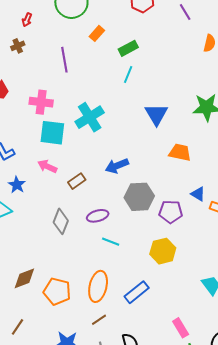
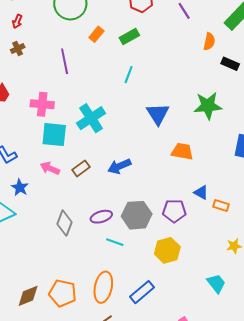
red arrow: (27, 20) -> (17, 21), moved
green rectangle: (128, 48) -> (129, 37), moved
brown rectangle: (77, 181) -> (81, 168), moved
gray hexagon: (139, 197) -> (137, 215), moved
brown diamond: (24, 278) -> (28, 296), moved

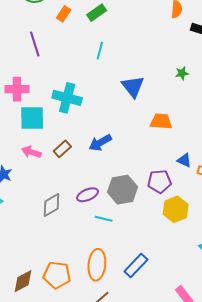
green star: (208, 106) -> (182, 73), size x0.5
cyan cross: (91, 118) -> (67, 98), turned -36
gray diamond: (64, 223) -> (52, 205), turned 45
yellow hexagon: (167, 250) -> (176, 209), moved

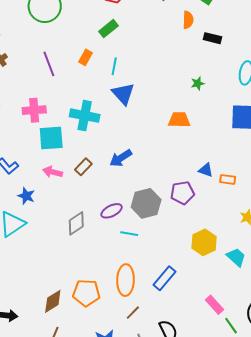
orange rectangle: (64, 14) -> (85, 57), moved
blue triangle: (133, 87) -> (123, 94), moved
orange trapezoid: (161, 121) -> (179, 120), moved
yellow hexagon: (176, 209) -> (204, 242), moved

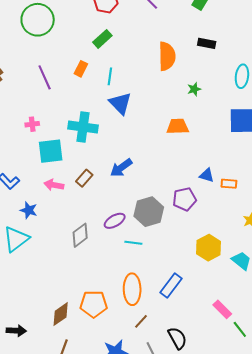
orange semicircle: (188, 20) -> (167, 56), moved, size x1.6
pink cross: (34, 110) -> (32, 124), size x0.6

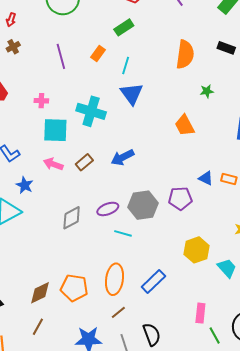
orange trapezoid: (178, 126) -> (185, 125), turned -125
orange rectangle: (229, 184) -> (229, 179), moved
pink rectangle: (222, 309) -> (200, 313), turned 42

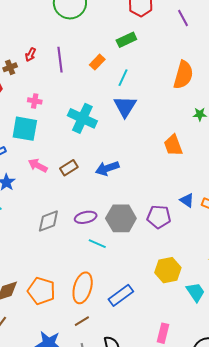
red arrow: (11, 20) -> (31, 55), moved
brown cross: (13, 47) -> (10, 67), moved
cyan square: (55, 130) -> (25, 129), moved

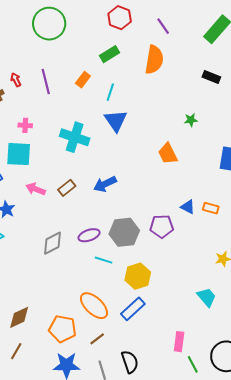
red arrow: (31, 55) -> (16, 80), turned 136
orange semicircle: (183, 75) -> (154, 60), moved
yellow hexagon: (168, 270) -> (138, 276), moved
orange ellipse: (83, 288) -> (94, 306), turned -56
orange pentagon: (41, 291) -> (63, 329), moved

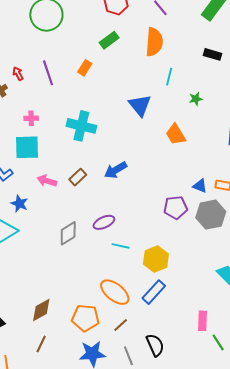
cyan line: (110, 92) -> (169, 77), moved
blue triangle: (116, 121) -> (140, 105), moved
gray hexagon: (124, 232) -> (211, 215), moved

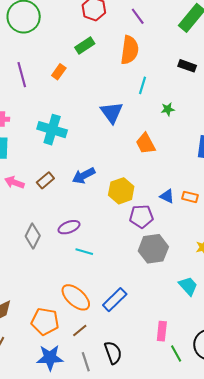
gray hexagon: (211, 215) -> (153, 249), moved
gray diamond: (68, 233) -> (33, 236), turned -35
yellow hexagon: (156, 259) -> (121, 191), moved

